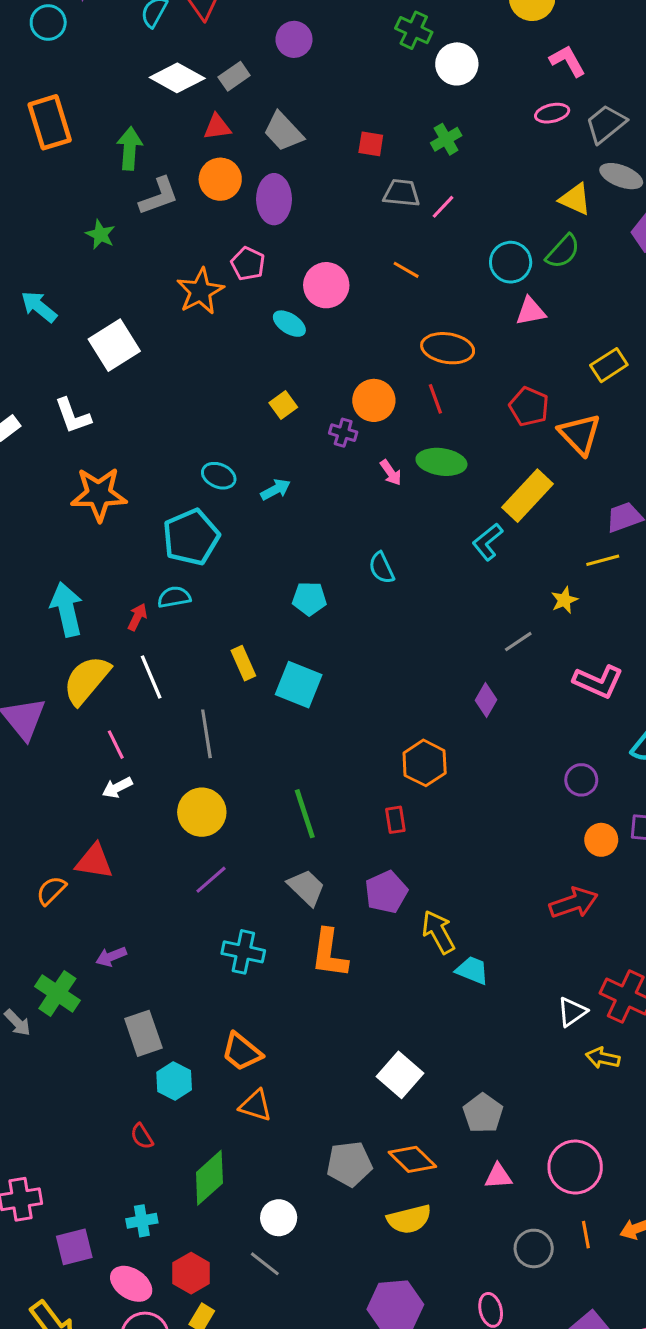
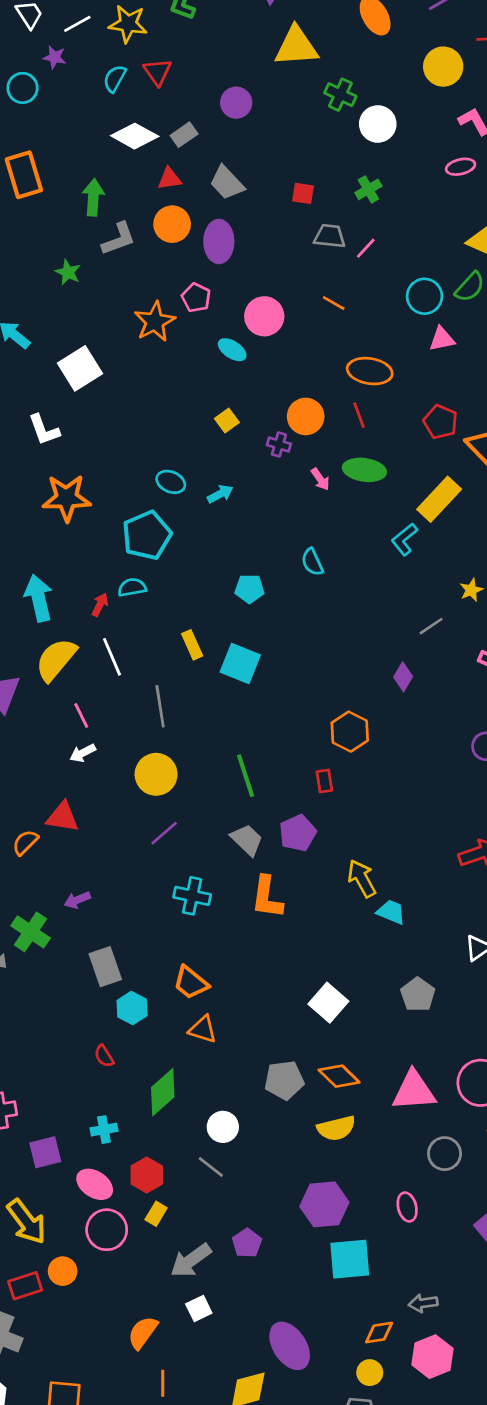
purple pentagon: (386, 892) -> (298, 833), moved
gray pentagon: (483, 1113) -> (418, 995), moved
pink triangle: (498, 1176) -> (414, 1091), size x1.8

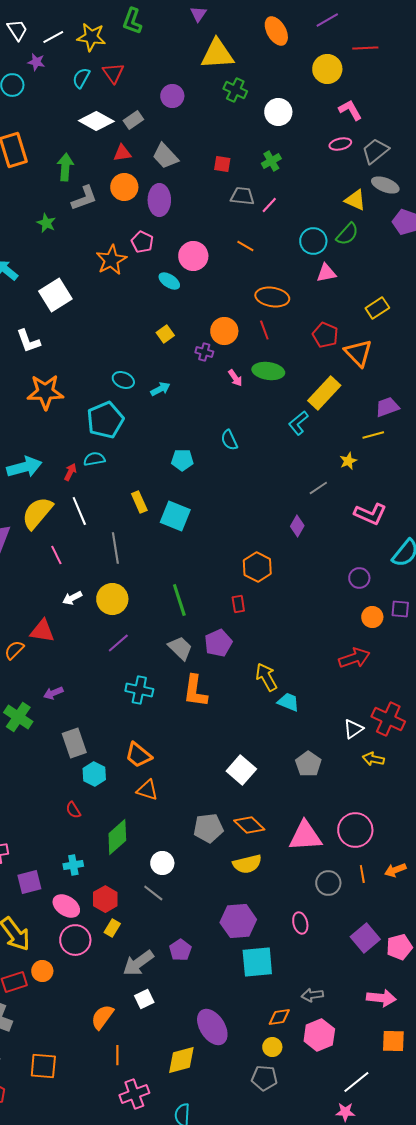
green cross: (340, 95) -> (235, 90), moved
cyan arrow: (39, 598) -> (24, 467), turned 88
white arrow: (83, 753) -> (72, 598), moved

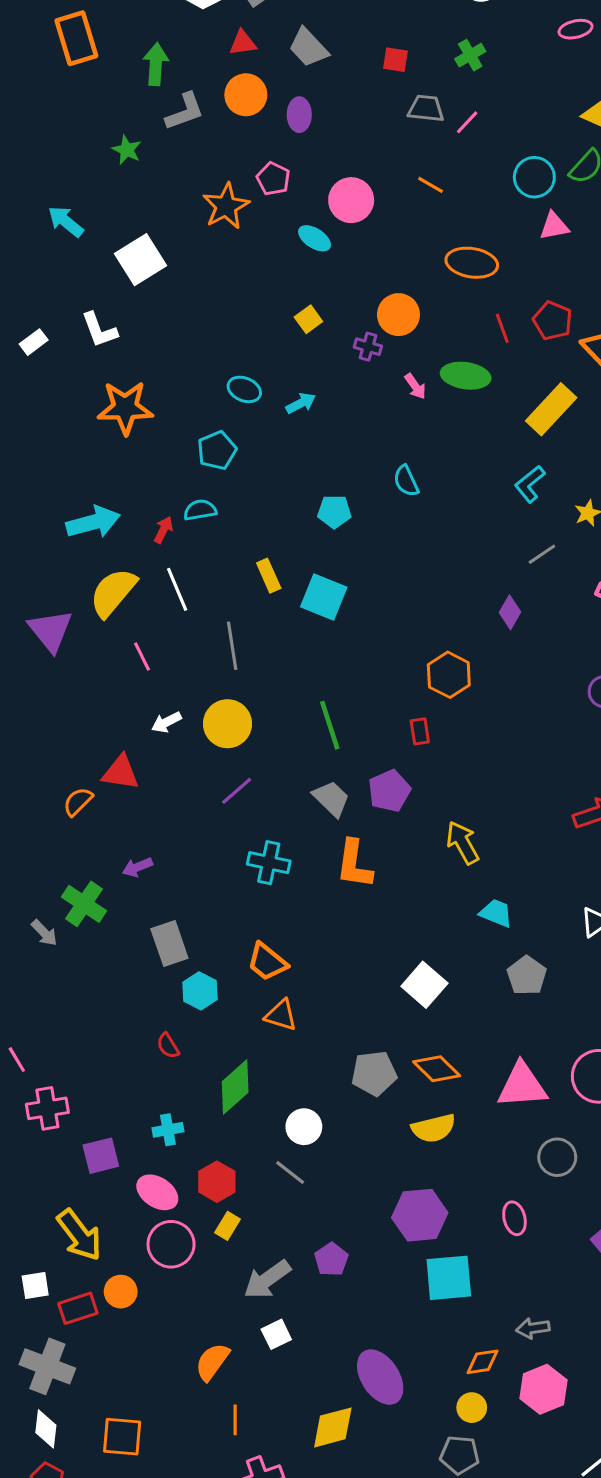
purple ellipse: (159, 200) -> (299, 115), size x0.7
red line: (264, 330) -> (502, 328), moved
cyan pentagon: (105, 420) -> (217, 450), size x0.7
cyan L-shape: (298, 423) -> (530, 484), moved
cyan trapezoid: (288, 702) -> (496, 913), moved

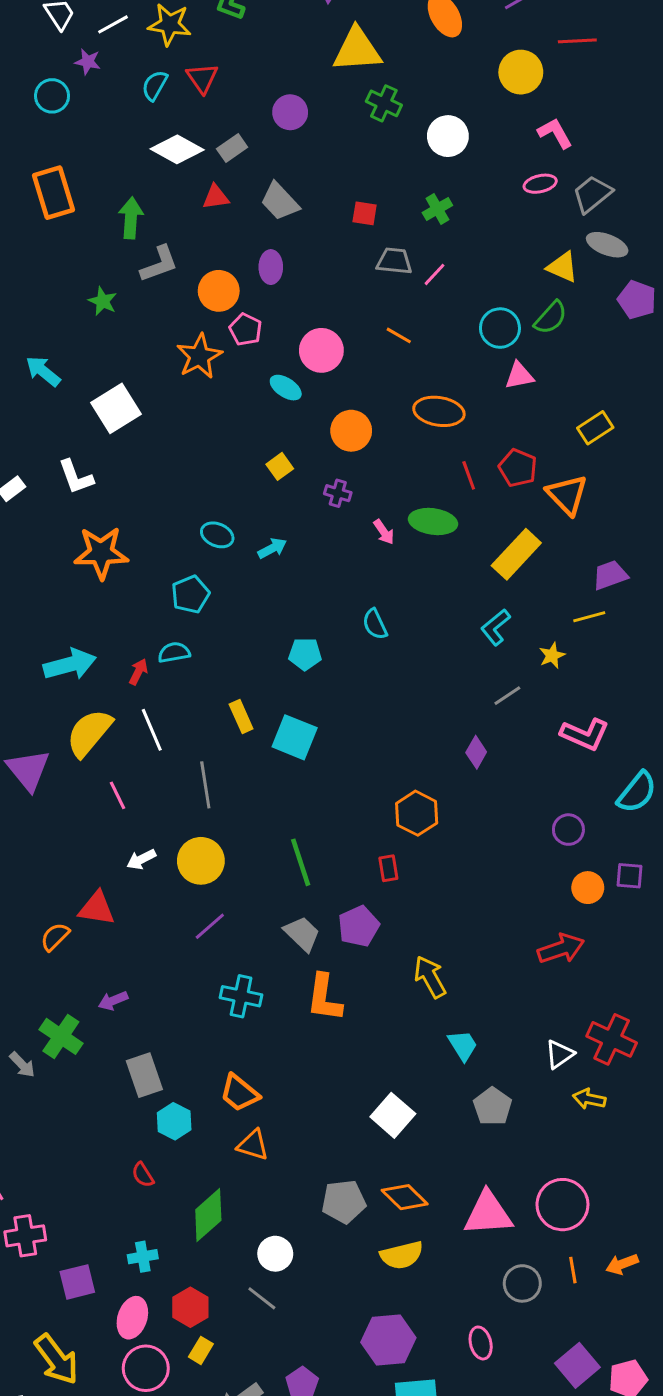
orange circle: (246, 95) -> (219, 291), moved
orange circle: (398, 315) -> (351, 431), moved
cyan trapezoid: (496, 913) -> (463, 1045), turned 36
pink ellipse: (157, 1192) -> (132, 1318), turned 75

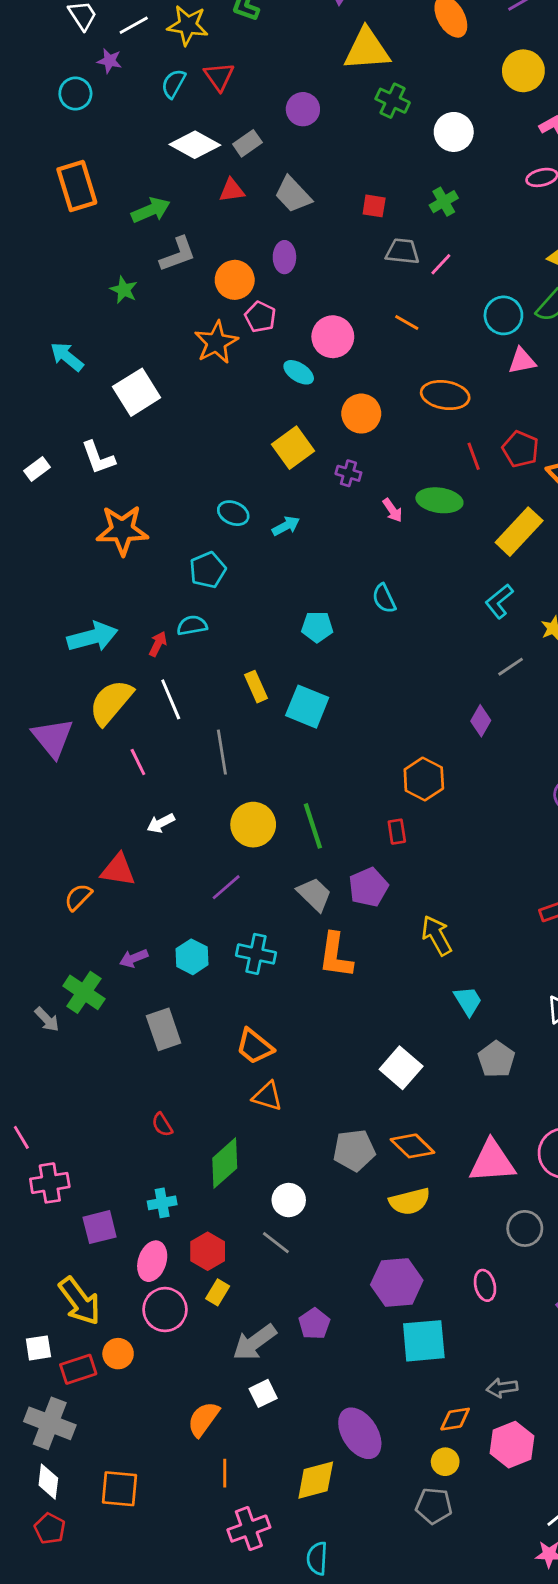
green arrow: (131, 218) -> (151, 210), turned 63
yellow square: (280, 466) -> (293, 448), size x1.6
yellow circle: (201, 861) -> (253, 825), moved
cyan hexagon: (174, 1121) -> (192, 957), moved

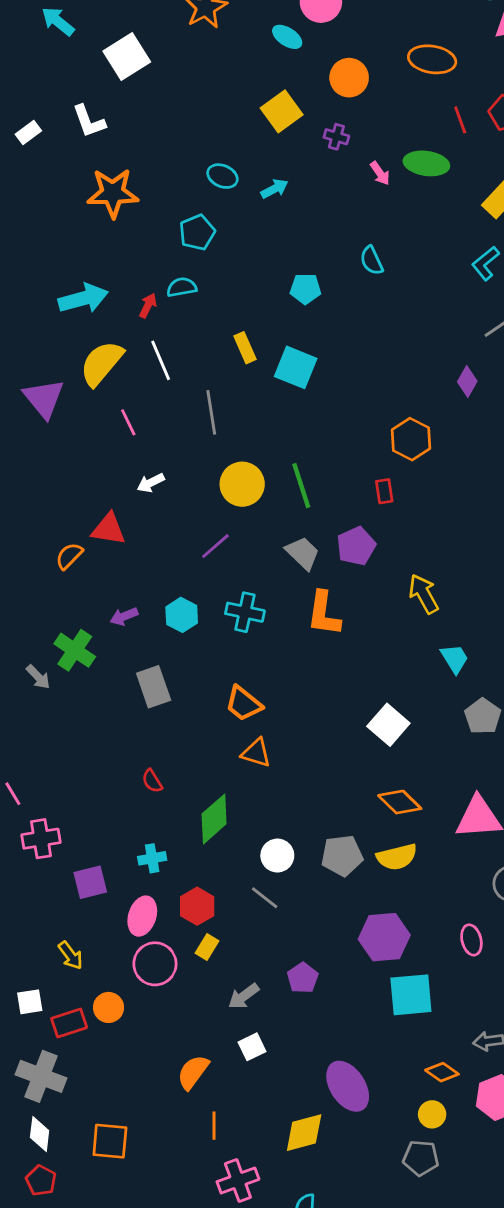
gray pentagon: (354, 1150) -> (342, 856), moved
yellow arrow: (80, 1301) -> (71, 955), size x0.6
gray arrow: (255, 1342) -> (244, 996), size x0.7
orange diamond: (455, 1419) -> (442, 1072), turned 44

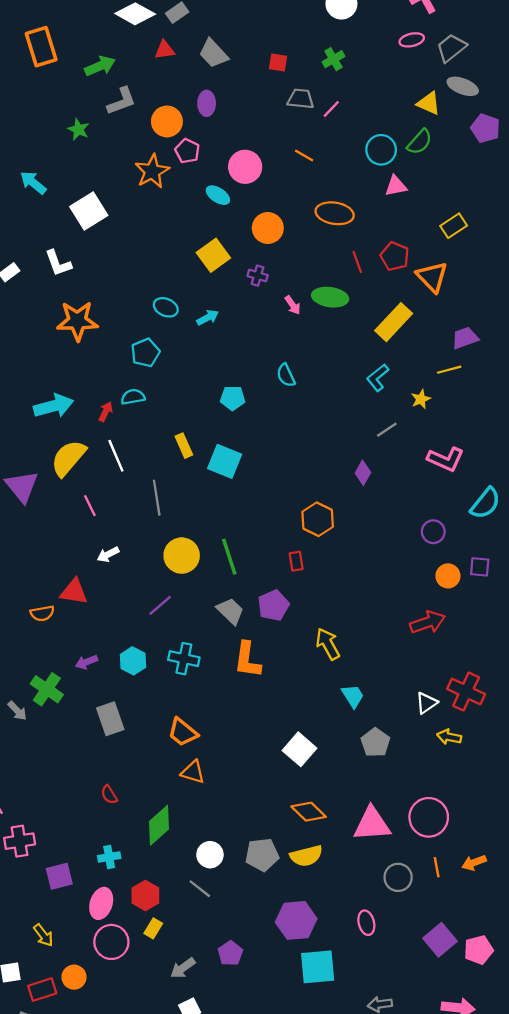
orange semicircle: (69, 556) -> (42, 613), turned -145

